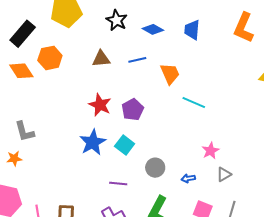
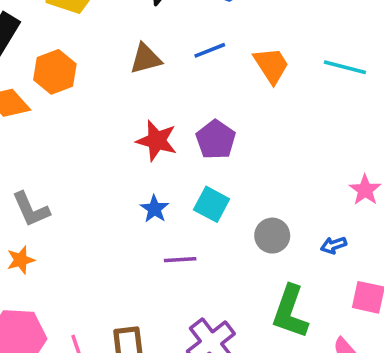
cyan line: (194, 103) -> (345, 67), moved
blue star: (93, 142) -> (154, 209), size x0.6
purple line: (118, 183) -> (180, 260), moved

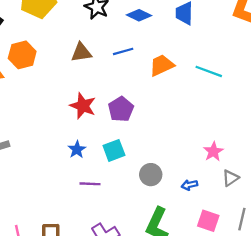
orange trapezoid: (271, 65) -> (162, 65), turned -88
cyan square: (212, 204) -> (114, 150), turned 35

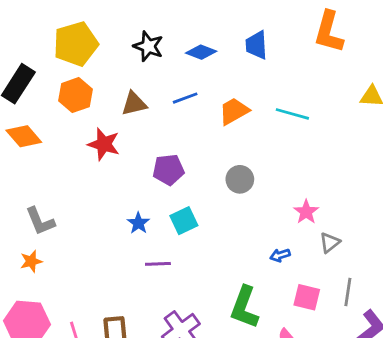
orange hexagon: (22, 55) -> (75, 95), moved
red star: (83, 106) -> (104, 144), moved
purple pentagon: (121, 109) -> (168, 170), moved, turned 30
gray circle: (151, 175) -> (240, 179), moved

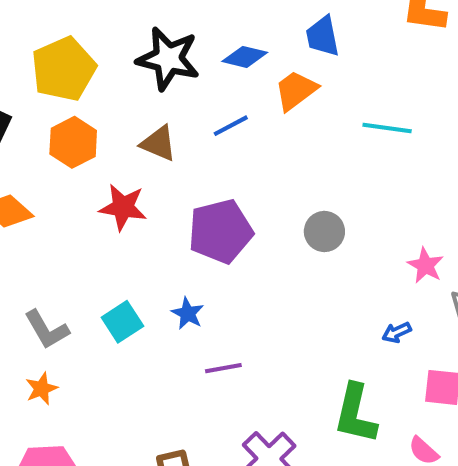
black star: (148, 46) -> (168, 59), size x1.4
brown triangle: (134, 104) -> (159, 143), turned 44
orange trapezoid: (234, 111) -> (296, 90), moved
purple pentagon: (168, 170) -> (220, 231), size x1.4
cyan square: (184, 221) -> (122, 322), moved

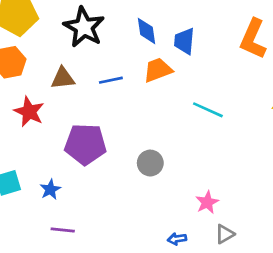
blue diamond: (245, 57) -> (147, 31), moved, turned 52
brown triangle: (159, 143) -> (63, 78), turned -45

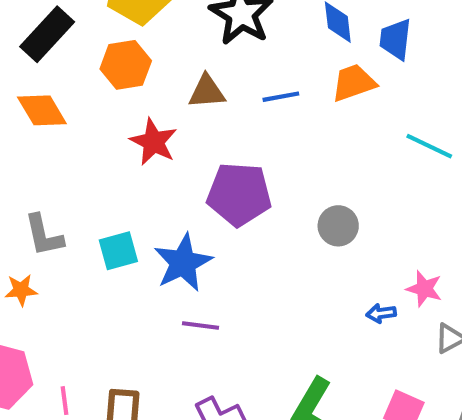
blue star: (50, 189) -> (183, 263), size x1.8
pink star: (207, 202) -> (424, 289), turned -30
blue arrow: (177, 239) -> (381, 313), moved

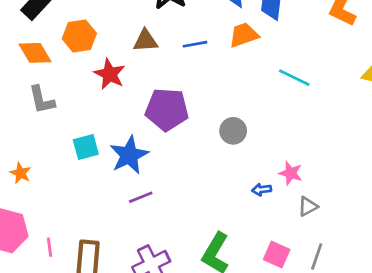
orange hexagon: (126, 65) -> (79, 36), moved
gray L-shape: (44, 235) -> (42, 100), moved
orange star: (21, 290) -> (21, 173), turned 30
purple line: (201, 326) -> (141, 197), turned -30

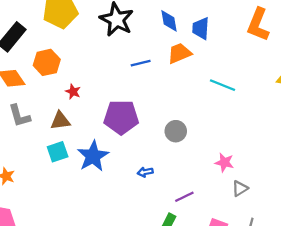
brown triangle: (145, 41) -> (60, 121), moved
red star: (110, 74) -> (73, 92), size x0.6
blue arrow: (262, 190) -> (145, 172), moved
purple line: (141, 197) -> (184, 197), moved

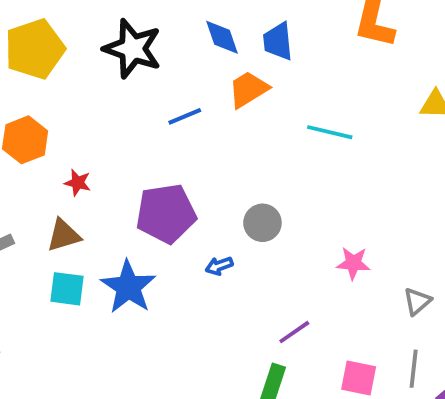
cyan square: (58, 152) -> (67, 289), turned 35
blue arrow: (145, 172) -> (219, 266), moved
gray triangle: (240, 188) -> (417, 301), moved

